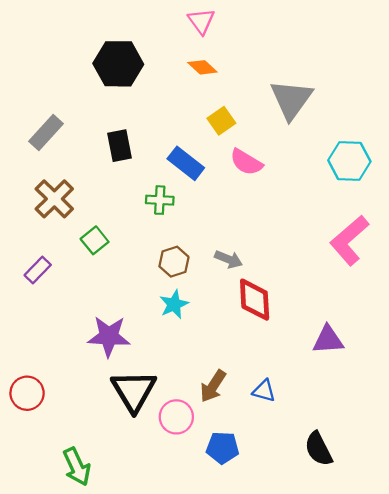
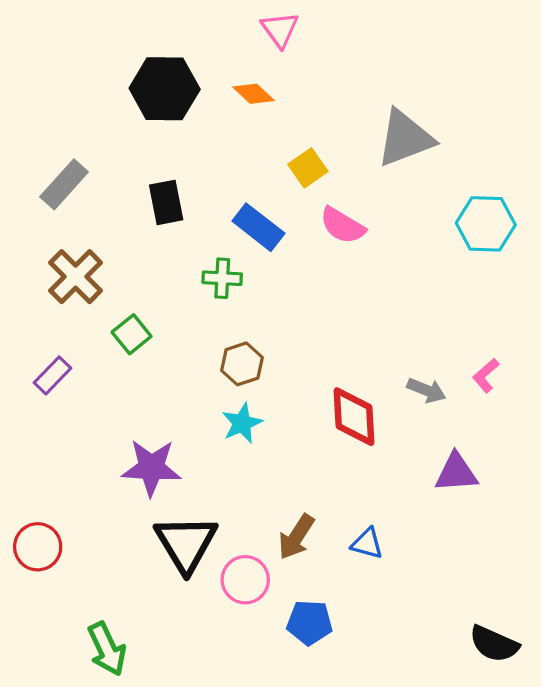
orange diamond: (202, 67) -> (253, 94), moved
gray triangle: (291, 99) -> (405, 138), turned 33
pink L-shape: (349, 240) -> (486, 375), moved, size x0.5
gray arrow: (228, 259) -> (426, 390), moved
black semicircle: (319, 449) -> (494, 644), moved, turned -39

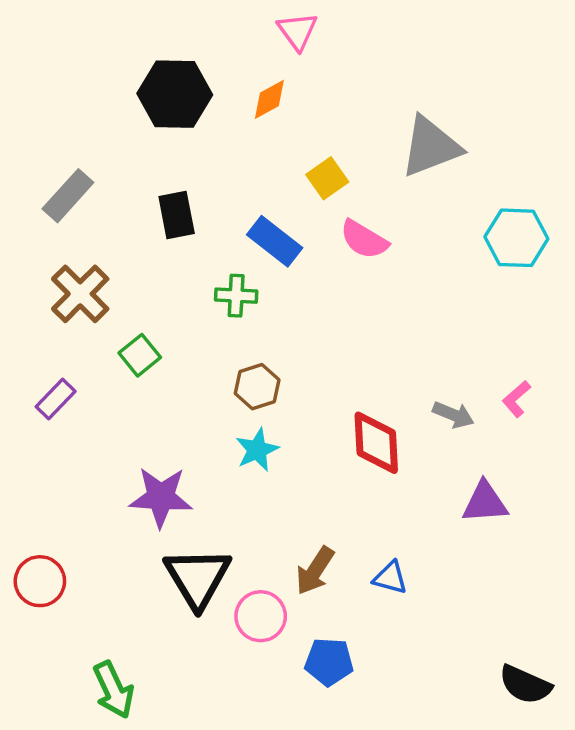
orange diamond: (253, 94) -> (269, 99), turned -72

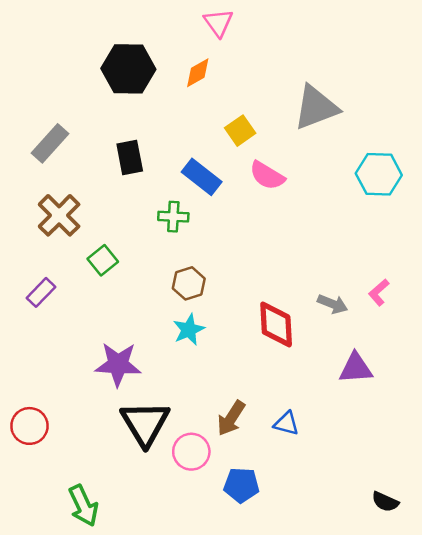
black semicircle: (525, 685) -> (385, 502), size x0.7

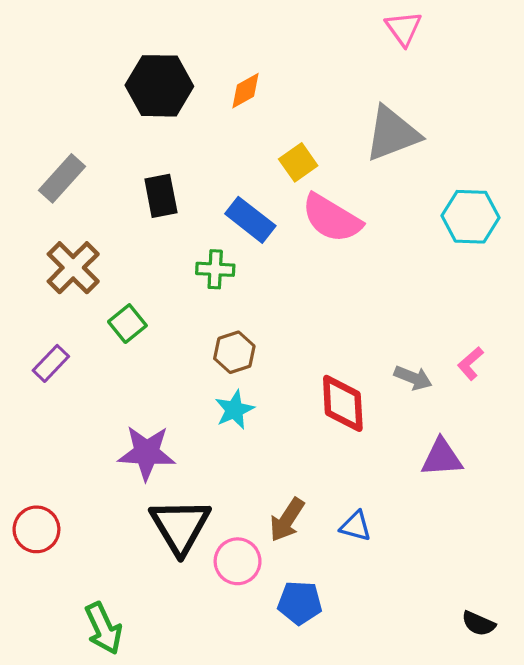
pink triangle: (218, 23) -> (403, 28), moved
pink semicircle: (267, 176) -> (332, 218), size x1.4

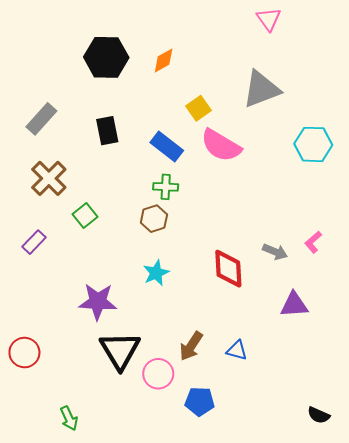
green cross: (215, 269) -> (166, 187), moved
brown hexagon: (234, 352) -> (154, 219), moved
green arrow: (104, 628) -> (69, 418), size x0.7

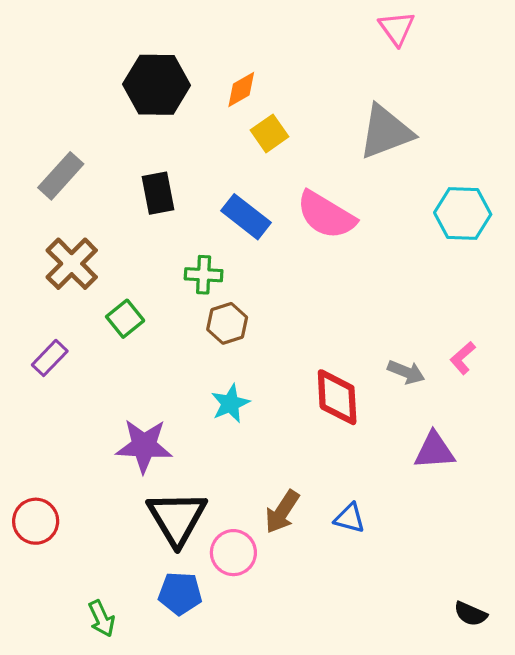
yellow square: (199, 108) -> (270, 133), moved
green cross: (166, 187) -> (204, 275), moved
blue pentagon: (200, 401) -> (180, 593), moved

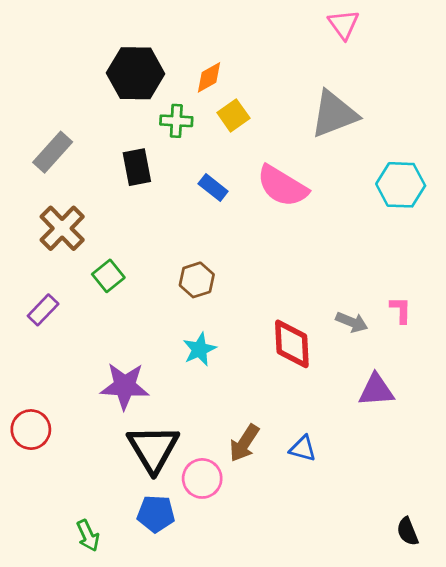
blue rectangle: (246, 217) -> (213, 187), size x0.7
green cross: (204, 275) -> (176, 121), moved
pink L-shape: (463, 358) -> (401, 310), turned 132
red circle: (36, 521) -> (31, 430), moved
black semicircle: (470, 614) -> (407, 531), turned 44

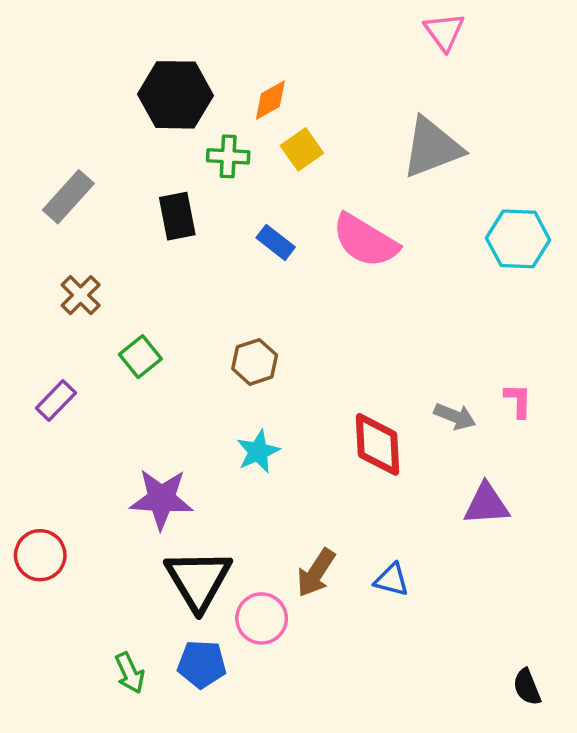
brown cross: (62, 228) -> (81, 295), size x0.7
green arrow: (88, 536) -> (130, 673), moved

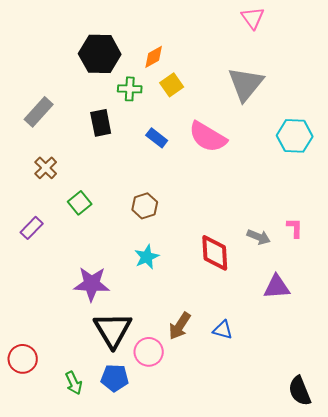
gray triangle: (432, 148) -> (246, 84), turned -30
red circle: (40, 555) -> (23, 359), moved
black semicircle: (527, 687) -> (300, 391), size x1.4

